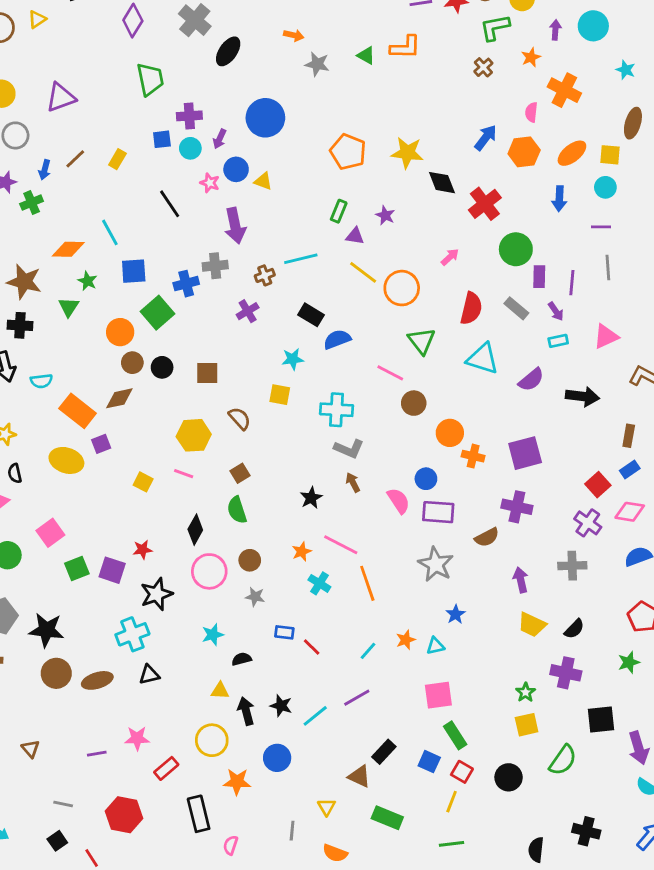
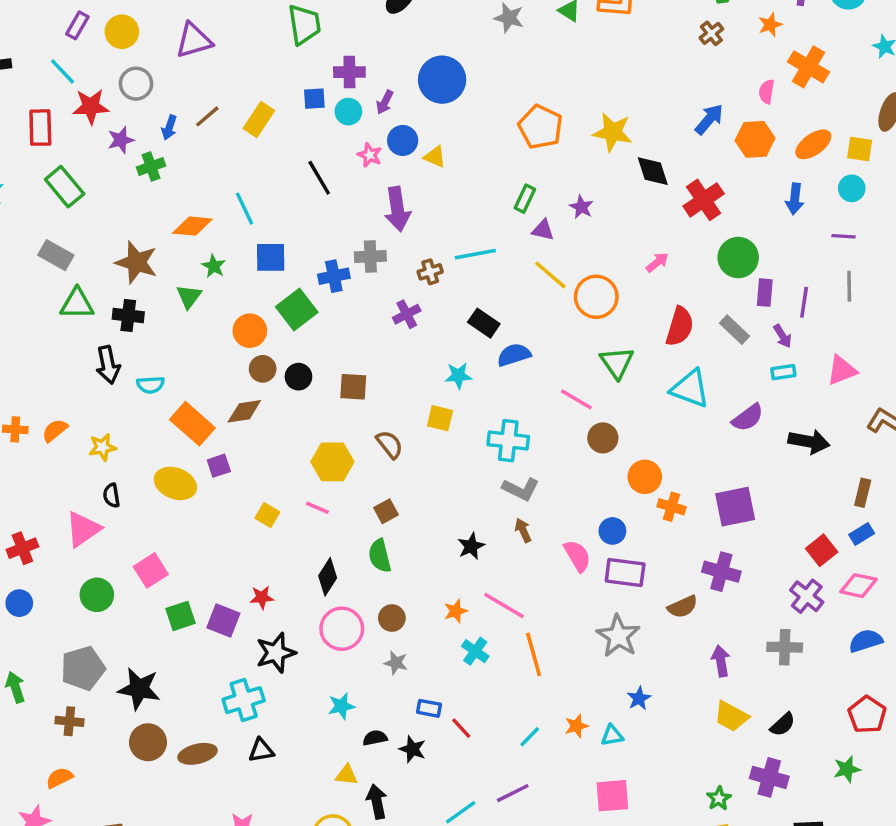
yellow rectangle: (117, 159) -> (259, 120), size x1.4
black star: (281, 706) -> (412, 749), moved

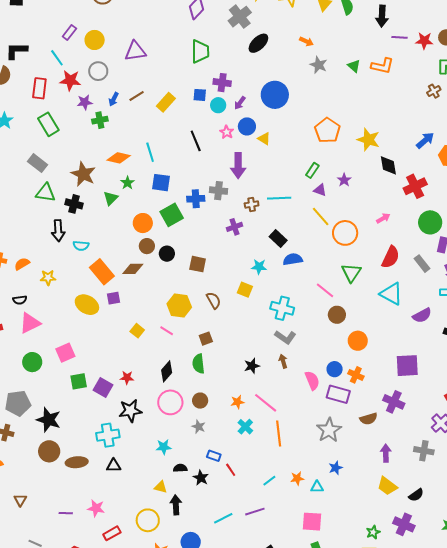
black semicircle: (111, 496) -> (20, 300), moved, turned -96
orange cross: (671, 507) -> (356, 375), moved

